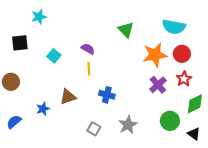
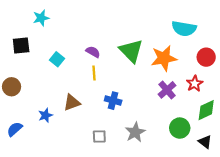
green triangle: (126, 30) -> (131, 51), moved, size x1.4
red circle: (182, 54) -> (206, 57), moved
gray square: (94, 129) -> (99, 136), turned -32

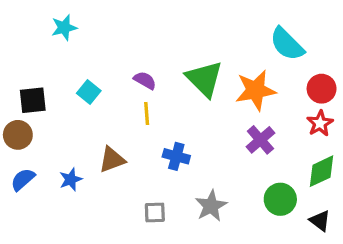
cyan semicircle: (184, 29) -> (287, 44), turned 35
black square: (21, 45) -> (33, 100), moved
red star: (195, 84) -> (320, 123), moved
blue semicircle: (15, 129) -> (23, 179), moved

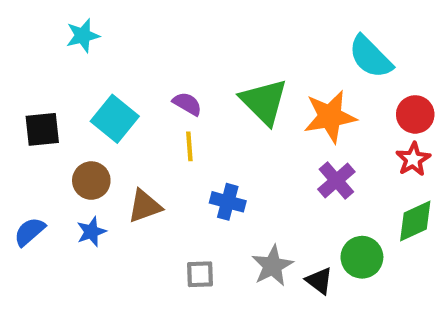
cyan square: (89, 92) -> (115, 119), size x1.5
brown circle: (18, 135) -> (91, 181), moved
black triangle: (320, 221) -> (319, 281), moved

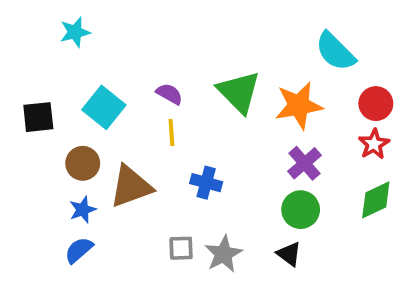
brown triangle: (145, 206) -> (131, 186), size x1.4
blue semicircle: (30, 232) -> (79, 250), moved
green circle: (362, 257) -> (301, 210), moved
gray star: (272, 266) -> (223, 254), moved

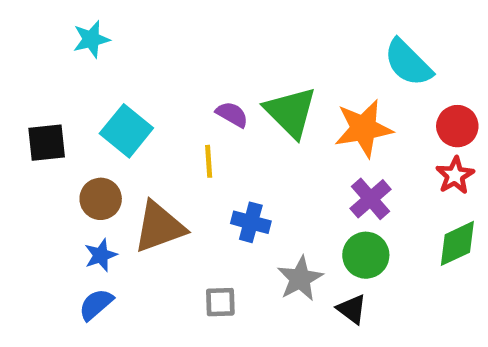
purple semicircle: (169, 94) -> (232, 114), moved
gray star: (223, 254) -> (300, 279), moved

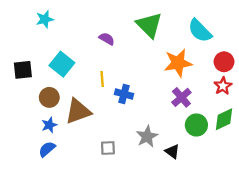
green triangle: (291, 112) -> (149, 25), moved
purple semicircle: (232, 114) -> (107, 39), moved
blue cross: (251, 222) -> (124, 94), moved
green circle: (366, 255) -> (196, 125), moved

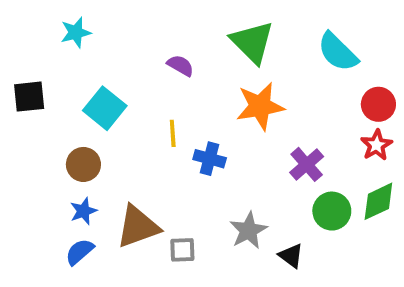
orange star: (178, 63) -> (260, 106), moved
black square: (23, 70) -> (29, 97), moved
brown triangle: (78, 111) -> (138, 227), moved

